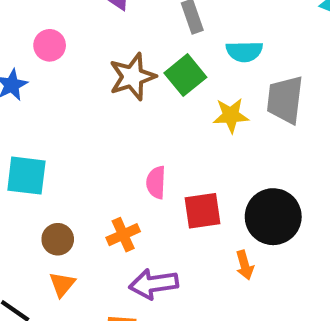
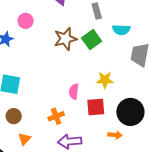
yellow star: (231, 115) -> (105, 80), moved
brown circle: (58, 239) -> (14, 116), moved
orange arrow: (245, 265) -> (115, 135), turned -72

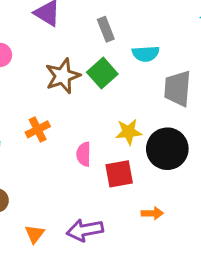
black circle: (130, 112) -> (167, 149), moved
orange cross: (56, 116) -> (38, 129), moved
orange triangle: (24, 139) -> (35, 234), moved

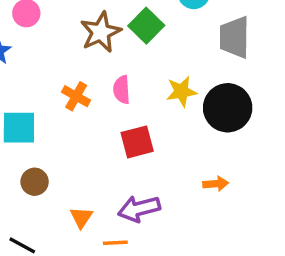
orange cross: (38, 129) -> (76, 96), turned -30
pink semicircle: (84, 154) -> (122, 90), moved
red square: (119, 174) -> (137, 142), moved

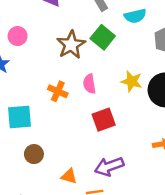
yellow star: (181, 91) -> (132, 81), turned 30
orange triangle: (81, 217) -> (69, 176), turned -42

